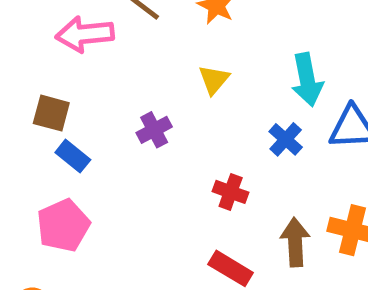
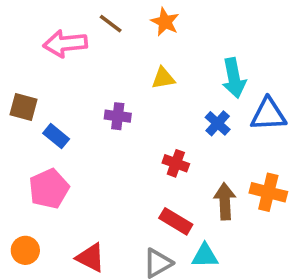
yellow triangle: (214, 80) -> (163, 78), turned 40
brown square: (51, 113) -> (24, 107), moved
purple cross: (154, 130) -> (118, 116), turned 35

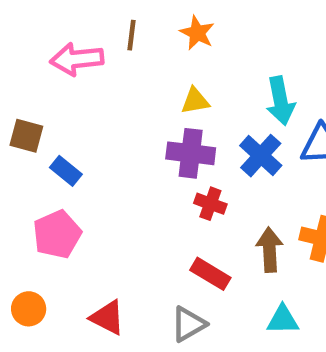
brown line: (111, 24) -> (132, 35), turned 60
purple cross: (118, 116) -> (191, 153), moved, size x1.5
blue cross: (218, 123) -> (261, 156), size x1.4
cyan triangle: (205, 256) -> (283, 320), moved

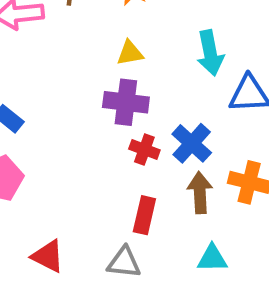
blue cross: (261, 156) -> (192, 143), moved
red rectangle: (210, 274) -> (144, 215), turned 72
gray triangle: (188, 324) -> (124, 262), turned 36

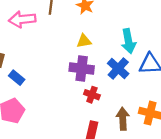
blue cross: (192, 143) -> (118, 68), moved

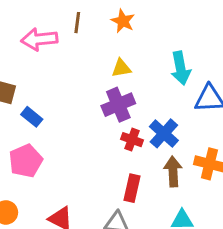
purple cross: (82, 68) -> (118, 105), turned -30
blue cross: (118, 68) -> (164, 133), moved

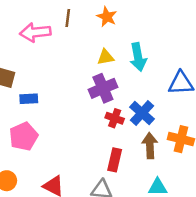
cyan arrow: (181, 68) -> (138, 57), moved
blue rectangle: (32, 117) -> (29, 99), turned -42

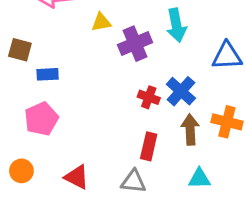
yellow triangle: (106, 57) -> (101, 22), moved
purple cross: (103, 88) -> (135, 44), moved

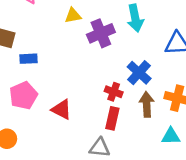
red cross: (149, 97) -> (114, 92), moved
red triangle: (77, 177) -> (62, 110), moved
cyan triangle: (199, 179) -> (171, 136), moved

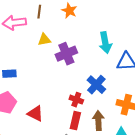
cyan arrow: (135, 18) -> (105, 43), moved
brown arrow: (147, 104) -> (98, 121), moved

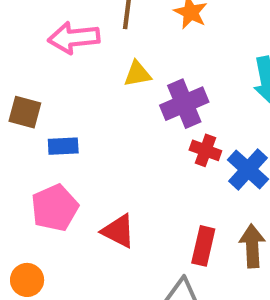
red cross: (76, 100) -> (205, 150), moved

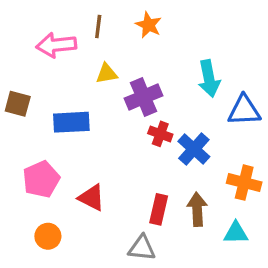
blue rectangle: (63, 146) -> (71, 122), moved, size x1.5
orange circle: (27, 280) -> (48, 236), moved

